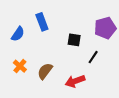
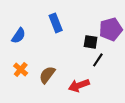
blue rectangle: (42, 22) -> (56, 23), moved
black square: (74, 40) -> (91, 42), moved

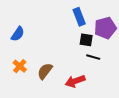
blue rectangle: (56, 23) -> (79, 17), moved
black line: (98, 60) -> (93, 57), turned 72

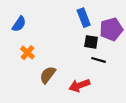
blue semicircle: (18, 34) -> (19, 24), moved
orange cross: (20, 66) -> (28, 53), moved

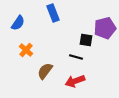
blue rectangle: (84, 18) -> (53, 13), moved
black line: (98, 60) -> (76, 57), moved

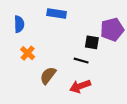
blue rectangle: (53, 13) -> (57, 13), turned -60
blue semicircle: (18, 23) -> (19, 24), turned -35

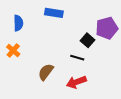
black square: (92, 42) -> (87, 40), turned 32
orange cross: (28, 53) -> (13, 51), moved

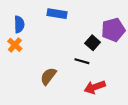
orange cross: (13, 51) -> (15, 45), moved
red arrow: (76, 82) -> (95, 87), moved

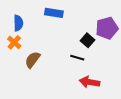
brown semicircle: (48, 76) -> (33, 60), moved
red arrow: (95, 87) -> (90, 82), turned 30

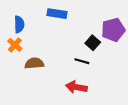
brown semicircle: (33, 60) -> (34, 63), turned 48
red arrow: (90, 82) -> (76, 87), moved

